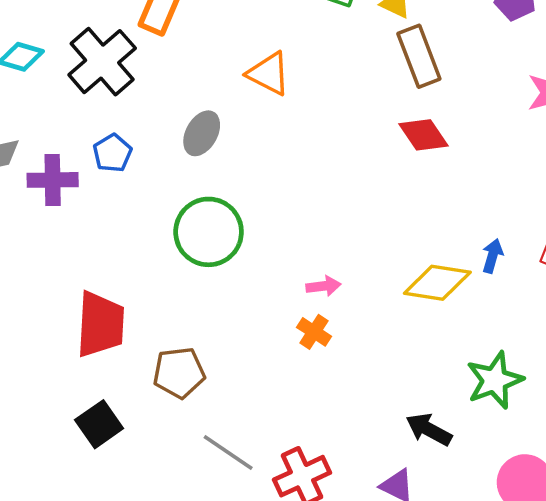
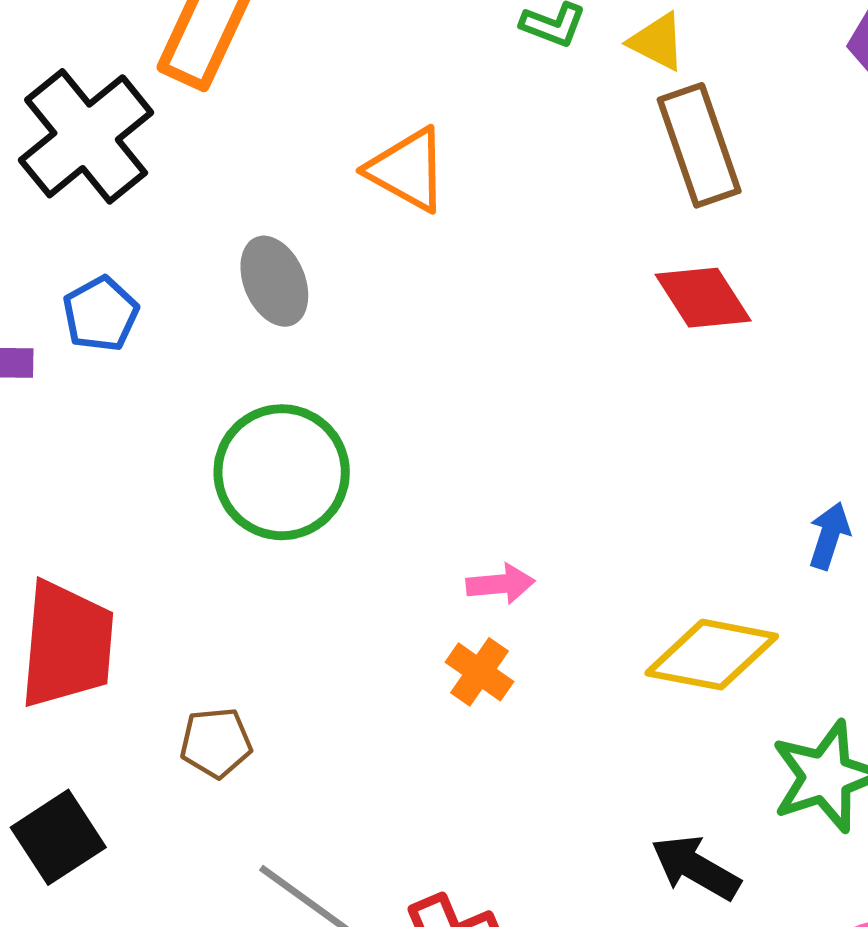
gray ellipse: (202, 133) -> (274, 281), turned -54
yellow diamond: (437, 283) -> (712, 655), moved
brown pentagon: (179, 373) -> (216, 743), size x0.7

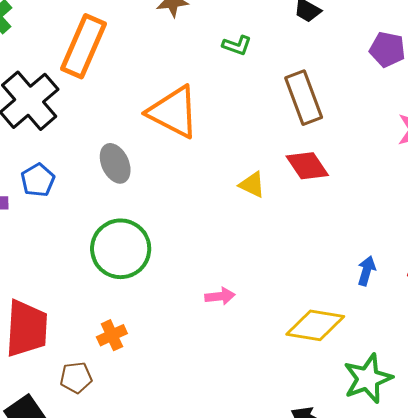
yellow triangle: (657, 42) -> (252, 185), moved
orange triangle: (408, 170) -> (173, 112), size x1.4
orange cross: (479, 672) -> (112, 335), moved, turned 32
brown pentagon: (216, 743) -> (76, 378), moved

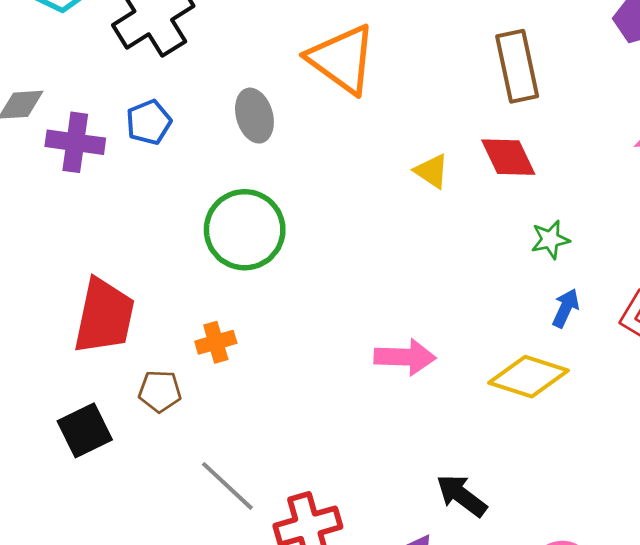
pink arrow: (220, 296) -> (405, 357), moved, size x1.5
yellow diamond: (315, 325) -> (529, 377), moved
green star: (368, 379) -> (550, 240), moved, size x0.6

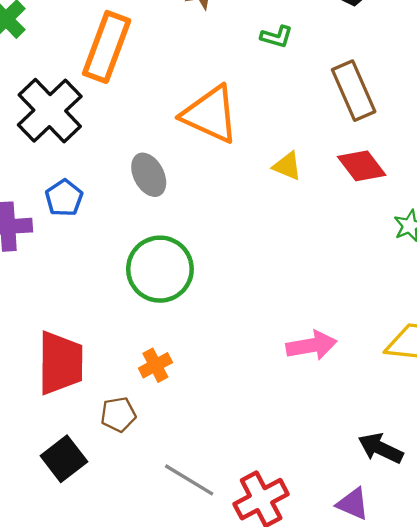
yellow triangle: (432, 171) -> (287, 166), moved

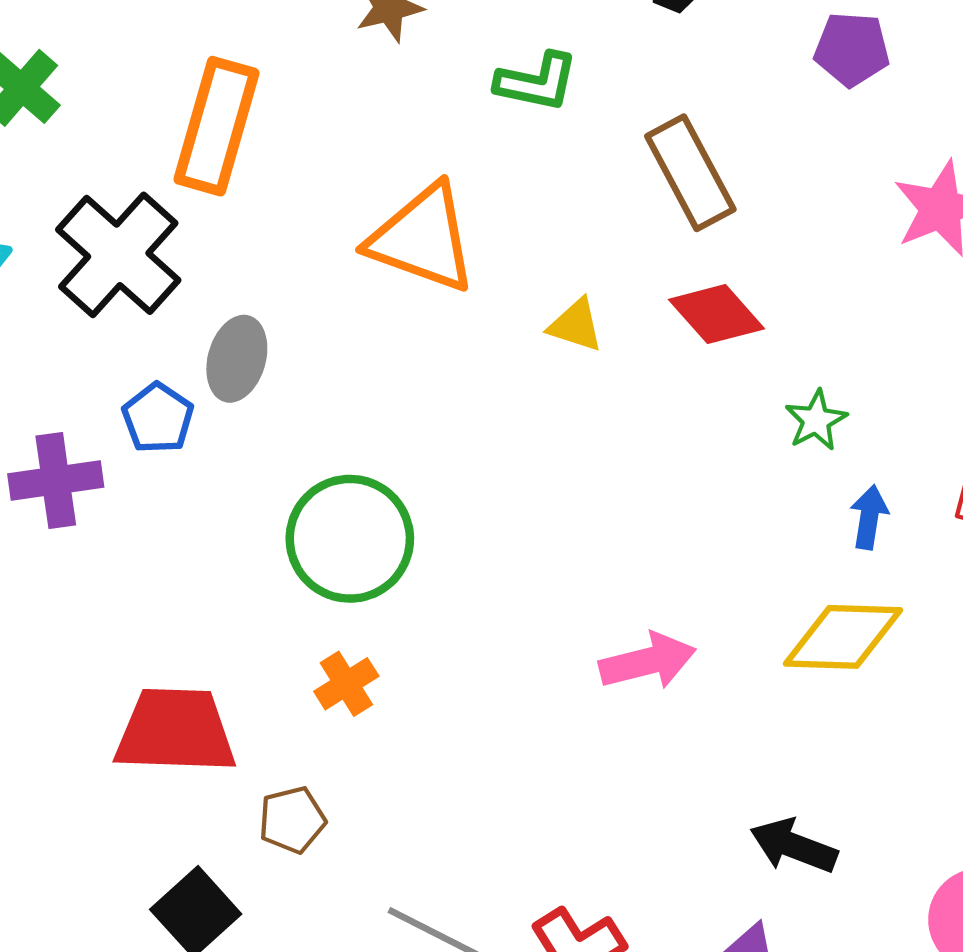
green L-shape: (277, 37) -> (537, 82), size x1.4
gray ellipse: (149, 175) -> (237, 359), moved, turned 48
red trapezoid: (61, 363) -> (175, 731), turned -84
orange cross: (155, 365) -> (346, 684), moved

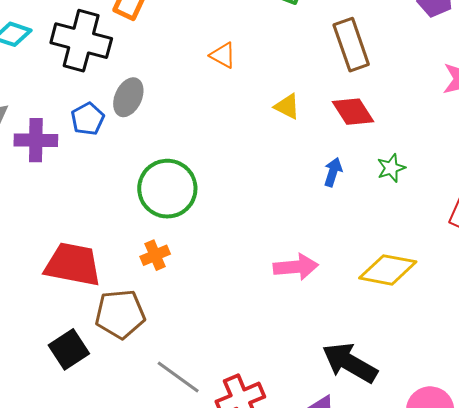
orange triangle: (422, 239) -> (223, 55), size x0.5
black cross: (118, 255) -> (81, 41), turned -36
blue arrow: (869, 517) -> (333, 172), moved
brown pentagon: (292, 820) -> (120, 314), size x1.6
black arrow: (794, 846) -> (350, 363), size x1.4

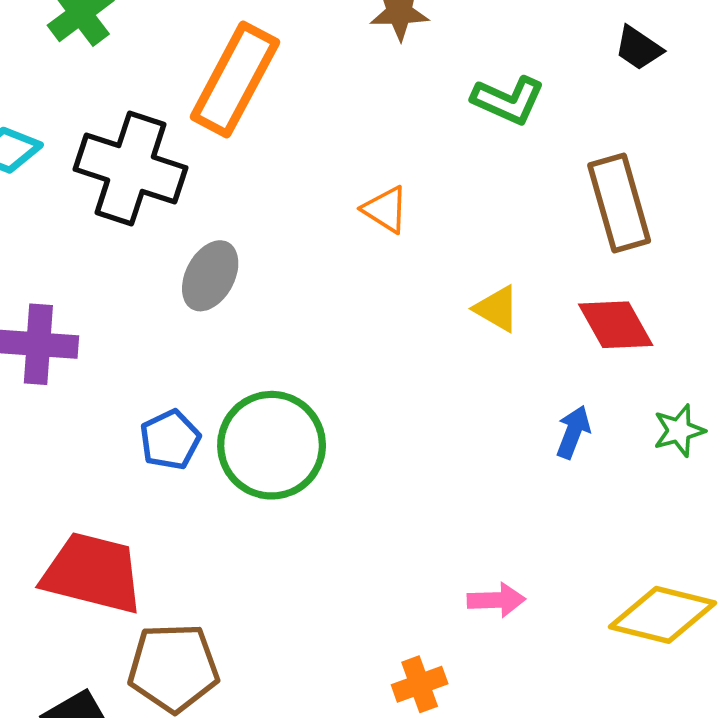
blue pentagon: (88, 119) -> (170, 440), moved
orange cross: (155, 255) -> (420, 684), moved
pink arrow: (296, 267) -> (496, 600), size x0.7

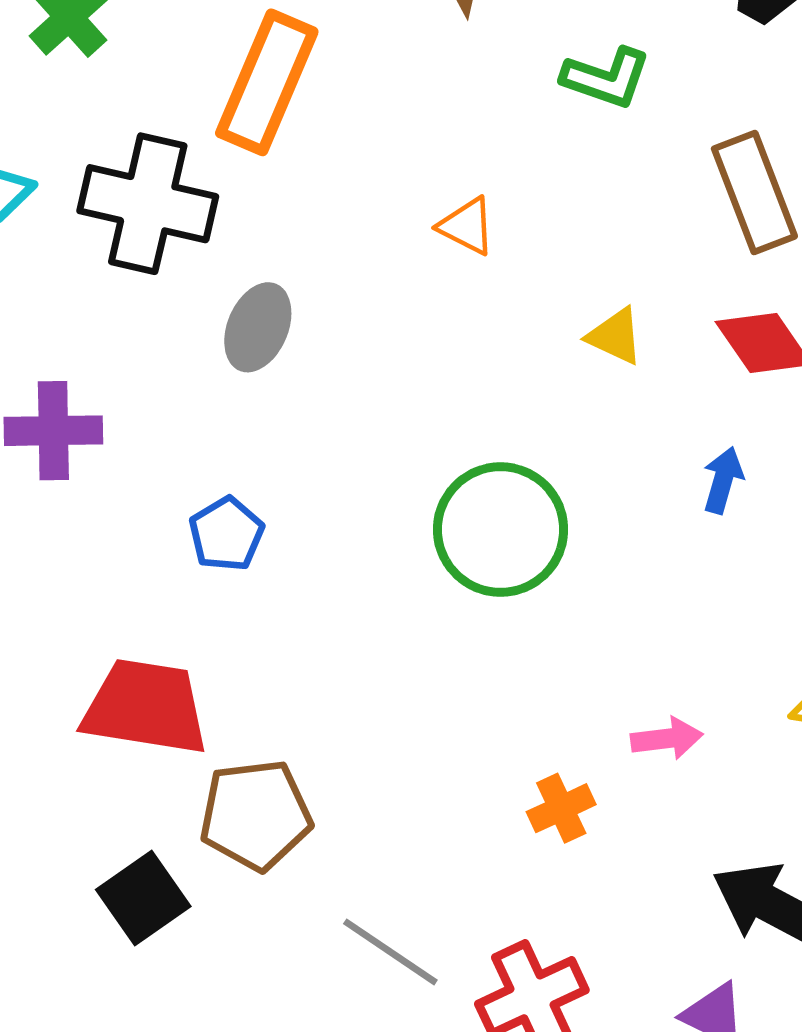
green circle: (272, 445) -> (501, 530), moved
pink arrow: (496, 600) -> (667, 739), moved

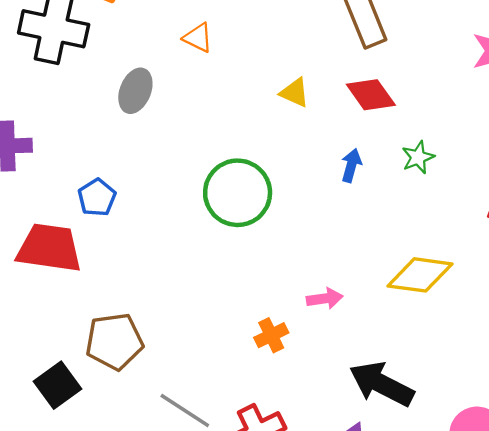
orange triangle: (467, 226) -> (198, 38), moved
gray ellipse: (258, 327) -> (135, 91), moved
red trapezoid: (145, 707) -> (49, 248), moved

